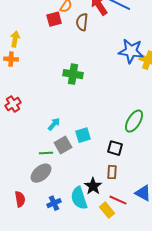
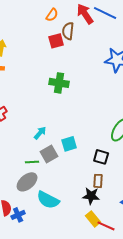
red square: (54, 19) -> (56, 41), moved
black star: (93, 186) -> (91, 196), moved, turned -30
cyan semicircle: (79, 198) -> (48, 200), moved, turned -45
red line: (118, 200) -> (106, 226), moved
blue cross: (54, 203) -> (18, 215), moved

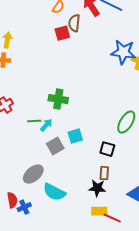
green cross: (59, 83) -> (58, 99), moved
green line: (32, 162) -> (34, 121), moved
yellow rectangle: (93, 219) -> (99, 211), turned -49

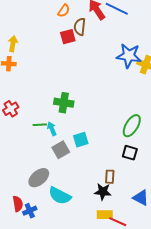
cyan arrow: (46, 125) -> (52, 129), turned -64
black square: (107, 149) -> (130, 153), moved

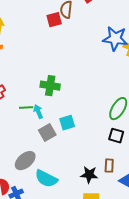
brown rectangle: (110, 177) -> (109, 166), moved

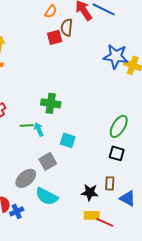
cyan square: (67, 123) -> (68, 140), turned 35
gray square: (47, 133) -> (48, 161), moved

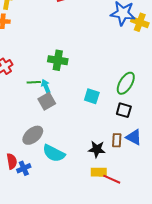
cyan square: (68, 140) -> (92, 96), moved
gray square: (48, 161) -> (47, 101), moved
blue triangle: (128, 198) -> (134, 137), moved

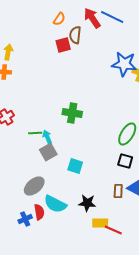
green cross: (58, 60) -> (72, 113), moved
cyan square: (92, 96) -> (75, 166), moved
black star: (97, 149) -> (87, 203), moved
red semicircle: (12, 161) -> (39, 212), moved

